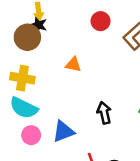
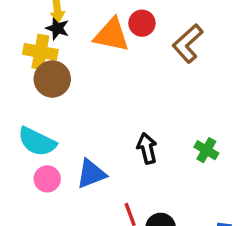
brown circle: (27, 37) -> (52, 79), moved
orange triangle: (73, 65) -> (112, 35), moved, size x1.6
yellow cross: (22, 78) -> (40, 52), moved

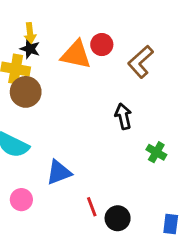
black arrow: (147, 148) -> (123, 116), moved
pink circle: (47, 179) -> (21, 200), moved

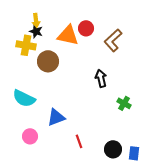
brown circle: (26, 92) -> (48, 61), moved
black circle: (118, 218) -> (113, 149), moved

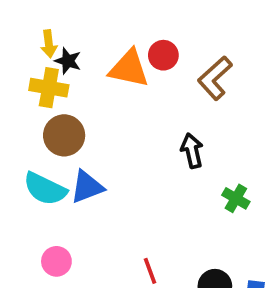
yellow arrow: (36, 20) -> (49, 44), moved
brown circle: (48, 61) -> (64, 135), moved
blue triangle: (56, 117) -> (87, 187), moved

